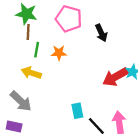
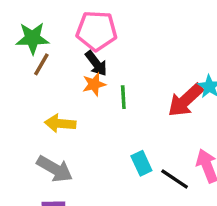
brown line: (28, 32) -> (41, 64), turned 40
black arrow: (101, 33) -> (96, 63), moved
green line: (37, 50) -> (123, 97), moved

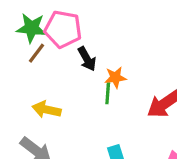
pink pentagon: (97, 31) -> (63, 29), moved
orange star: (94, 84) -> (115, 77), moved

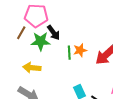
green star: (32, 28) -> (41, 41), moved
orange star: (115, 77) -> (80, 50), moved

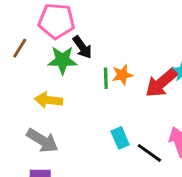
brown line: (21, 33) -> (20, 48), moved

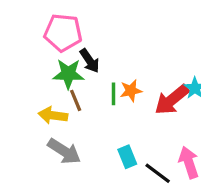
brown line: (20, 48) -> (76, 100), moved, turned -55
gray arrow: (42, 140) -> (64, 151), moved

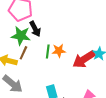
brown line: (76, 100) -> (23, 53), turned 40

